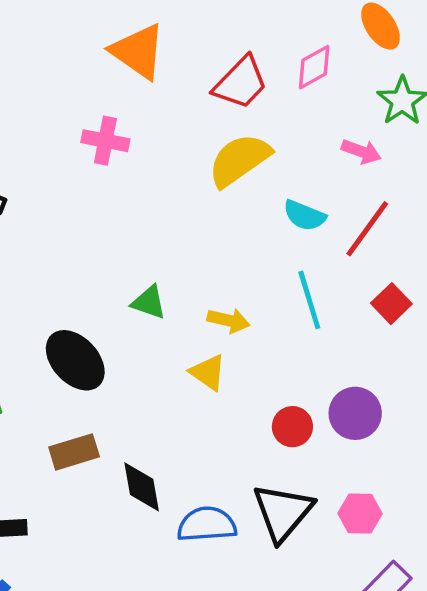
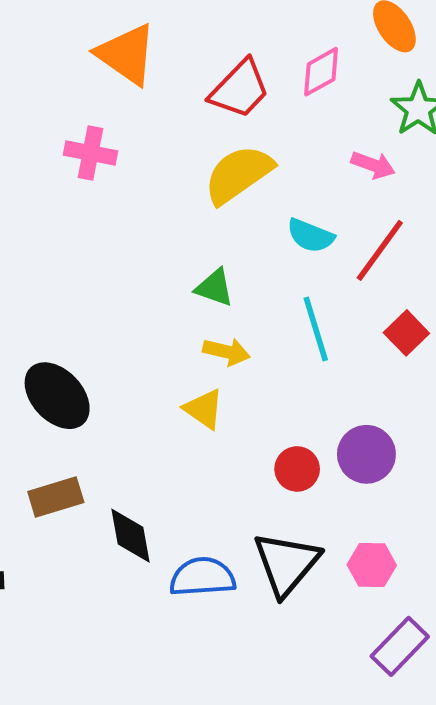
green triangle: (149, 302) -> (214, 288), moved

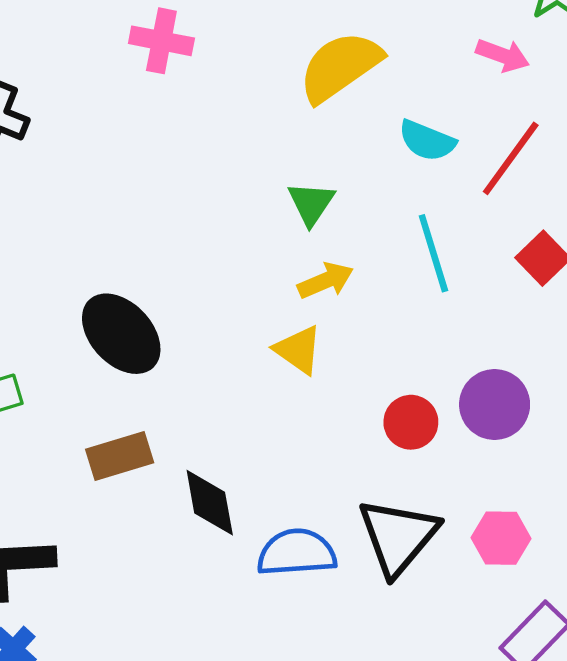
green triangle: (214, 288) -> (311, 203), turned 45
yellow arrow: (226, 352) -> (326, 281), turned -36

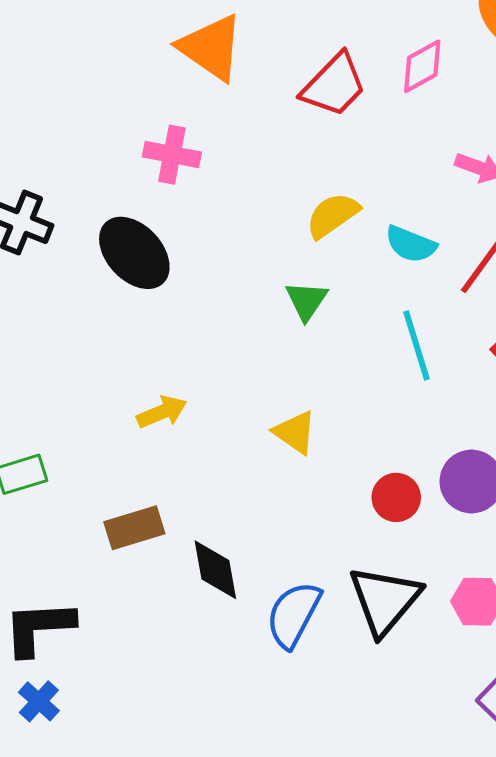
yellow semicircle: (340, 67) -> (333, 215), moved, size x0.7
yellow arrow: (326, 281) -> (162, 412), moved
black ellipse: (121, 334) -> (134, 253), moved
blue semicircle: (297, 553) -> (294, 615), turned -58

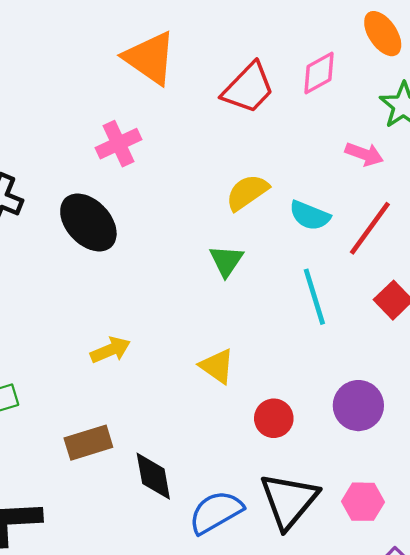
pink cross: (172, 155) -> (119, 144), turned -36
red circle: (396, 497) -> (274, 418), moved
blue semicircle: (294, 615) -> (216, 512), turned 32

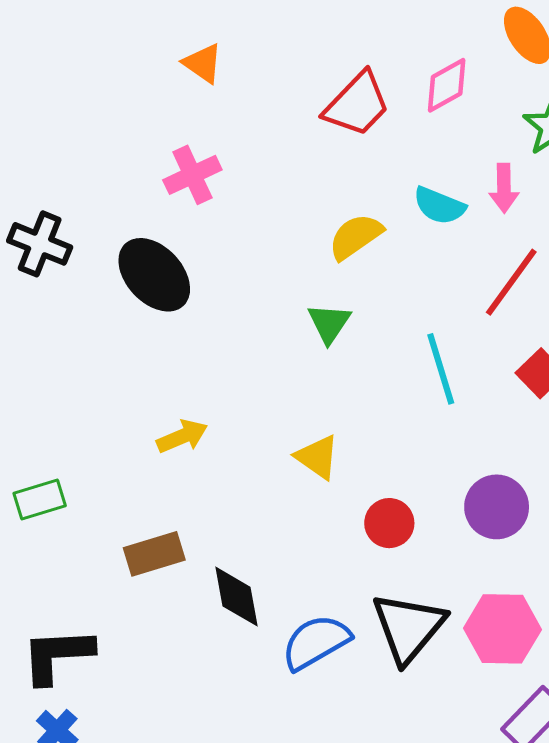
orange triangle: (150, 58) -> (203, 63), moved, size x0.6
pink arrow: (364, 154) -> (504, 188), turned 69
cyan semicircle: (310, 216) -> (439, 206), moved
pink hexagon: (363, 502) -> (502, 629), size x1.4

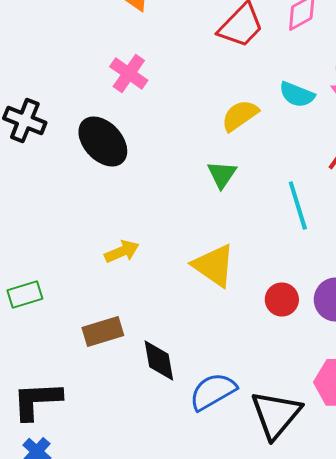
pink cross: (192, 175) -> (129, 74), turned -30
yellow triangle: (317, 457) -> (214, 266), size x1.4
red circle: (389, 523) -> (282, 300), moved
black triangle: (408, 627) -> (276, 414), moved

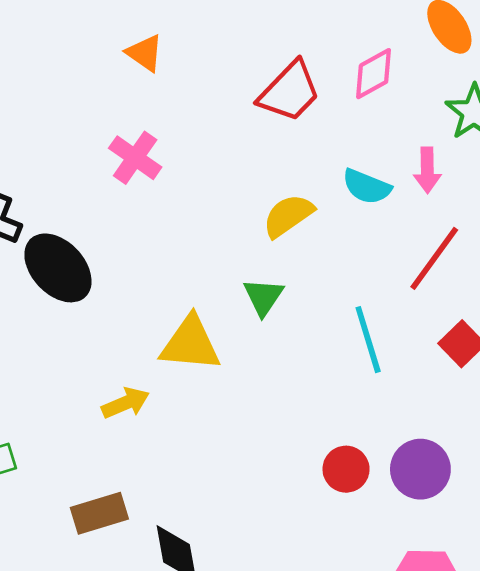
black ellipse: (103, 142) -> (58, 268), moved
yellow triangle: (214, 266) -> (190, 344), moved, turned -30

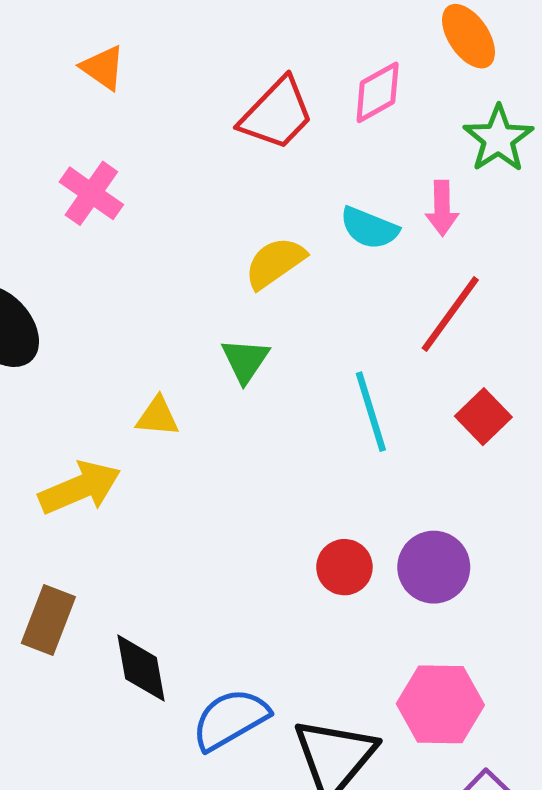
yellow triangle: (190, 344) -> (158, 417), size x0.6
yellow arrow: (126, 403) -> (80, 488), size x1.4
brown rectangle: (99, 513) -> (48, 620), turned -52

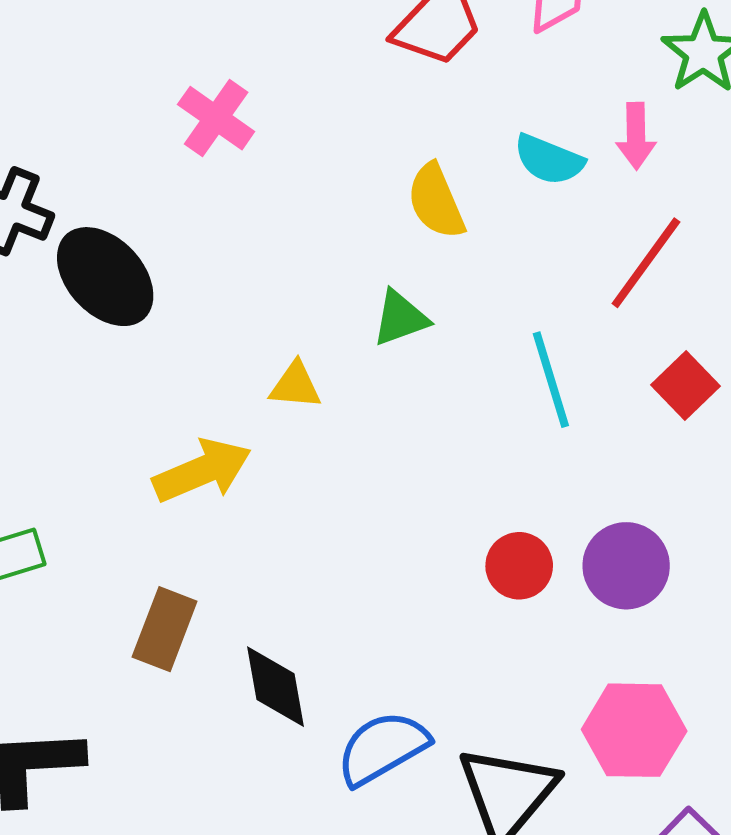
yellow semicircle: (275, 263) -> (436, 201), turned -78
green triangle: (245, 360) -> (400, 318), turned 36

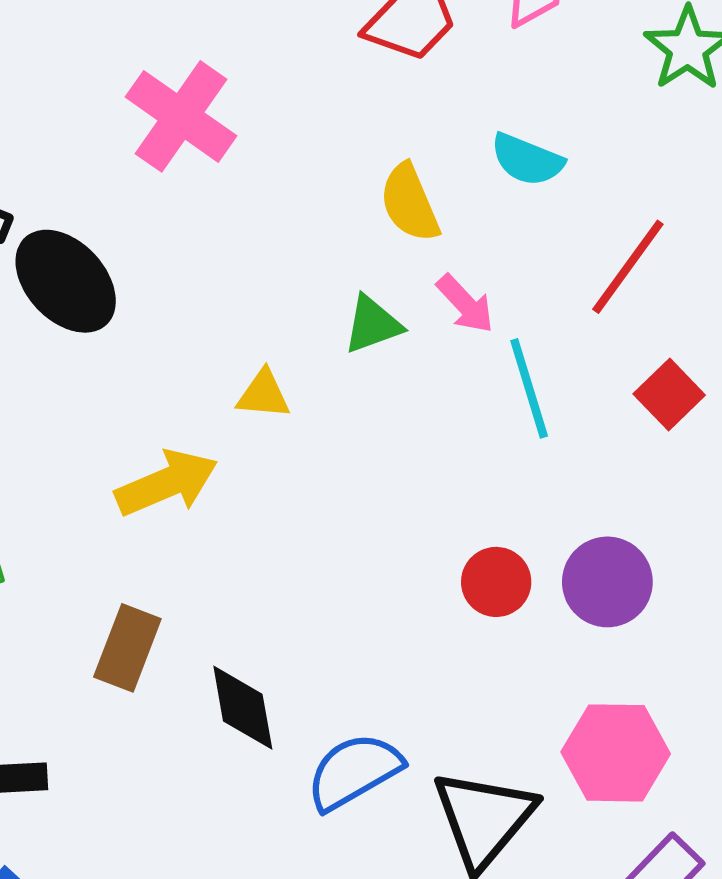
pink cross: (216, 118) -> (181, 116), size x1.4
pink arrow: (636, 136) -> (465, 304), moved, turned -42

